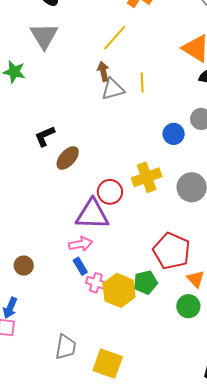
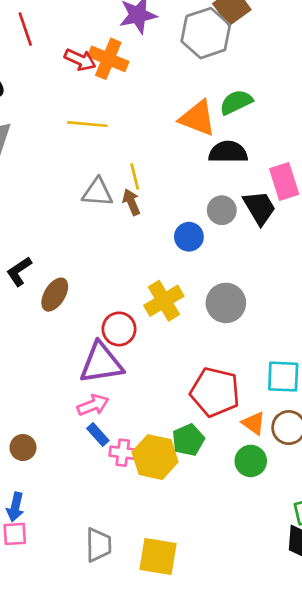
yellow line: (115, 38) -> (87, 124), turned 64
brown arrow: (103, 71) -> (131, 202), moved
gray triangle: (113, 89) -> (97, 192), turned 30

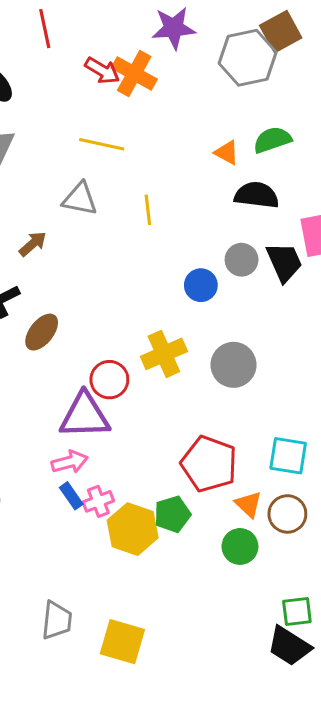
orange triangle: (198, 118) -> (227, 153), size x0.6
gray triangle: (97, 192) -> (80, 199), moved
brown arrow: (131, 202) -> (33, 244), moved, turned 65
pink cross: (123, 453) -> (98, 501), moved, turned -35

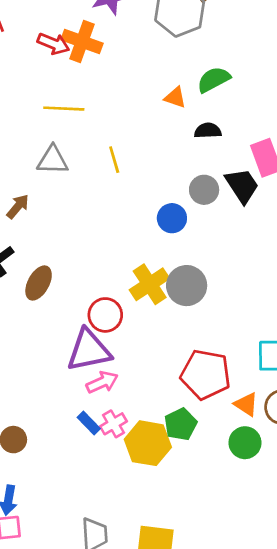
black semicircle: (257, 195) -> (208, 131), size x0.7
gray circle: (233, 365) -> (187, 286), moved
pink arrow: (70, 462) -> (102, 382), moved

